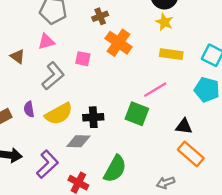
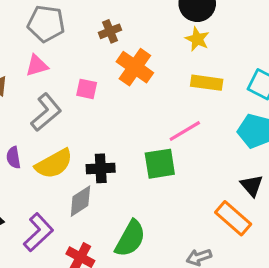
green square: (137, 114) -> (160, 164), turned -30
black triangle: (184, 126) -> (252, 186), moved, turned 42
gray diamond: (78, 141) -> (80, 201), turned -35

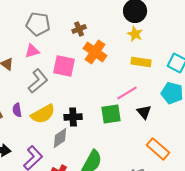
pink square: (87, 89) -> (64, 66), size x1.6
black triangle: (252, 186) -> (144, 112), moved

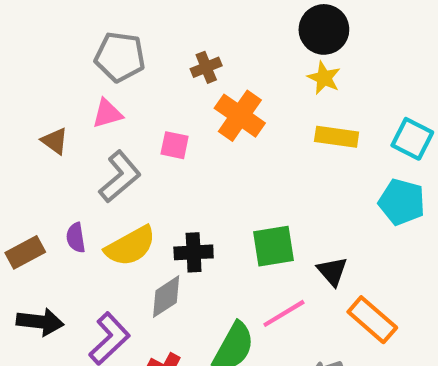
pink square: (64, 66) -> (175, 145), size x0.6
pink line: (127, 93) -> (284, 313), moved
black triangle: (144, 112) -> (332, 271), moved

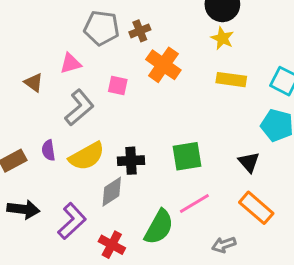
gray pentagon: (120, 57) -> (101, 28), moved
black triangle: (332, 271) -> (249, 162), moved

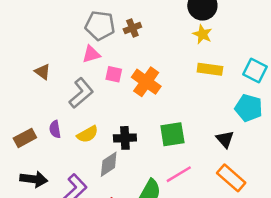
pink triangle: (71, 63) -> (91, 54), moved
orange cross: (163, 65) -> (146, 82), moved
yellow semicircle: (87, 156) -> (87, 134), size x0.7

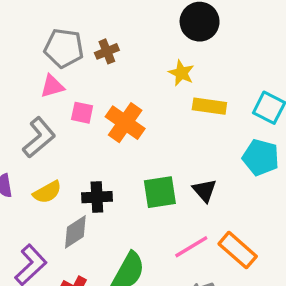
yellow star: (202, 34) -> (181, 73), moved
black triangle: (225, 139) -> (205, 190), moved
pink line: (179, 174) -> (191, 247), moved

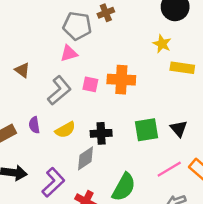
brown cross: (107, 51) -> (106, 13), moved
pink square: (82, 113) -> (90, 84), moved
orange cross: (125, 123) -> (121, 80), turned -32

